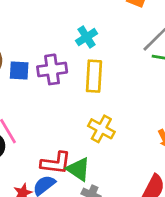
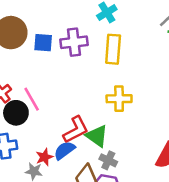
yellow cross: (101, 129) -> (119, 99), turned -30
red L-shape: (56, 163) -> (76, 130), turned -36

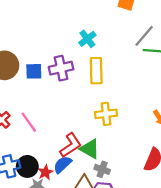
black circle: (16, 113) -> (27, 166), moved

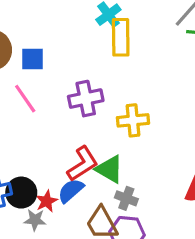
purple cross: (61, 68) -> (86, 99), moved
yellow rectangle: (96, 71) -> (121, 37), moved
pink line: (29, 122) -> (25, 99), moved

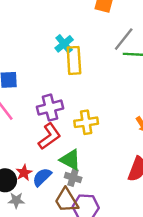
red L-shape: (83, 164) -> (49, 136), moved
gray cross: (126, 198) -> (73, 178), moved
red star: (47, 201) -> (24, 173), moved

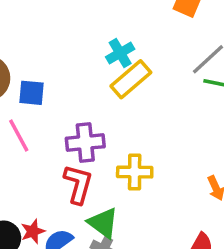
yellow rectangle: (74, 60) -> (131, 79), turned 44
red L-shape: (49, 136) -> (78, 184), turned -48

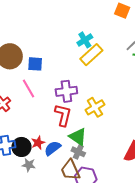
yellow cross: (135, 172) -> (95, 107), turned -30

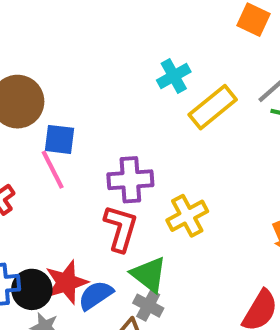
yellow rectangle: (91, 55) -> (213, 107), moved
blue square: (35, 64) -> (60, 139), moved
red star: (38, 143) -> (66, 282), size x1.5

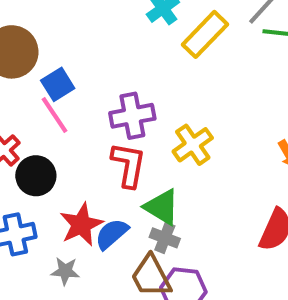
blue square: (60, 139) -> (58, 84), turned -32
black circle: (32, 289) -> (36, 176), moved

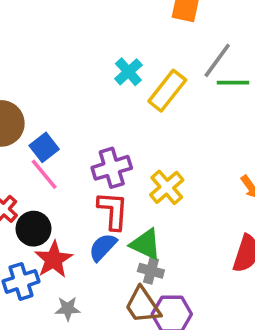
red star: (81, 225) -> (54, 259), moved
blue semicircle: (112, 234) -> (103, 247), moved

